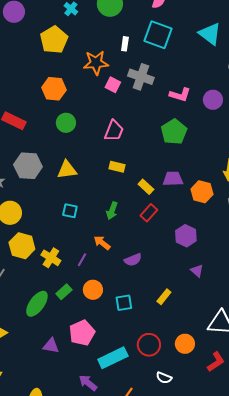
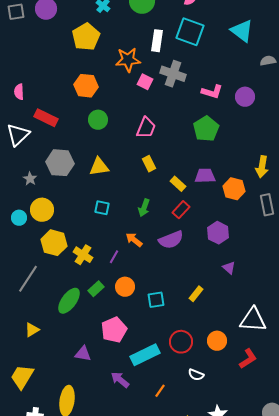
white rectangle: (125, 44) -> (157, 41), size x1.5
yellow rectangle: (117, 167) -> (149, 164), turned 49
purple semicircle: (133, 260) -> (171, 240), moved, size x1.4
purple triangle: (51, 346) -> (83, 354), moved

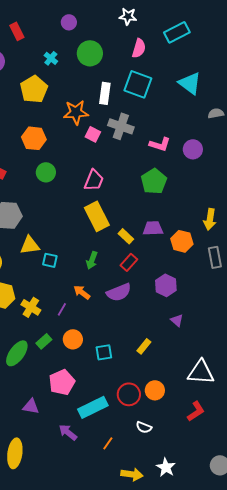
yellow rectangle: (149, 164) -> (97, 216), size x1.8
yellow triangle: (99, 167) -> (30, 245), moved
orange circle: (217, 341) -> (155, 390), moved

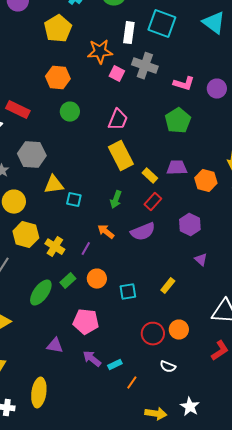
pink pentagon: (62, 382) -> (86, 322), turned 30
cyan rectangle: (93, 407) -> (115, 365), moved, size x0.5
purple arrow: (68, 432) -> (92, 359), moved

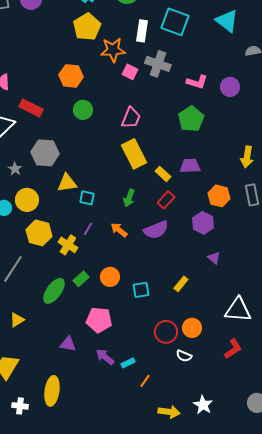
yellow pentagon: (58, 29) -> (87, 27), moved
orange hexagon: (206, 181) -> (219, 196), moved
purple line: (86, 249) -> (88, 229), moved
white semicircle: (168, 367) -> (184, 356), moved

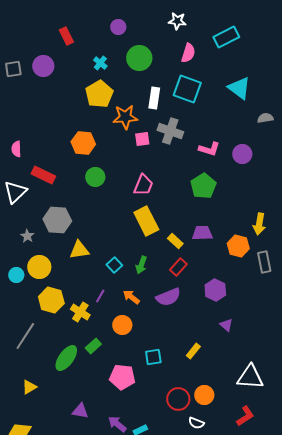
pink square: (130, 72) -> (142, 139), turned -35
orange hexagon: (219, 196) -> (238, 246), moved
cyan square: (87, 198) -> (114, 265), moved, turned 35
orange circle: (110, 277) -> (122, 325), moved
pink pentagon: (99, 320) -> (122, 377), moved

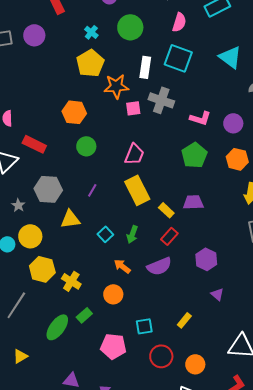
orange hexagon: (238, 246) -> (237, 159), moved
purple line: (100, 296) -> (92, 190), moved
red circle: (178, 399) -> (161, 356), moved

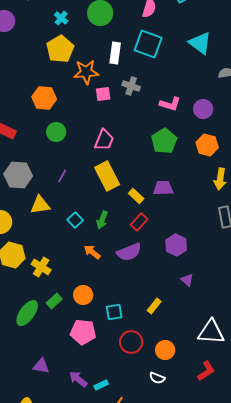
gray cross: (161, 100) -> (131, 86), size x0.7
orange circle: (113, 294) -> (83, 295), moved

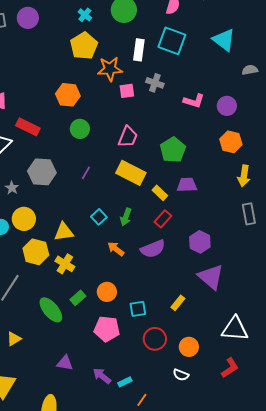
green pentagon: (164, 141) -> (173, 150), moved
yellow rectangle: (107, 176) -> (131, 173), turned -36
yellow triangle: (40, 205) -> (64, 232), moved
purple triangle: (187, 280) -> (211, 277), size x2.0
green ellipse: (27, 313) -> (51, 310), turned -76

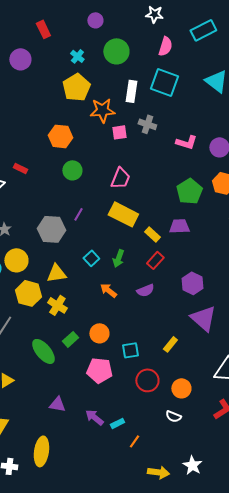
red rectangle: (28, 127) -> (20, 168), size x0.6
green pentagon: (173, 150) -> (189, 191), moved
gray hexagon: (42, 172) -> (51, 229), moved
purple semicircle: (153, 249) -> (145, 290), size x0.7

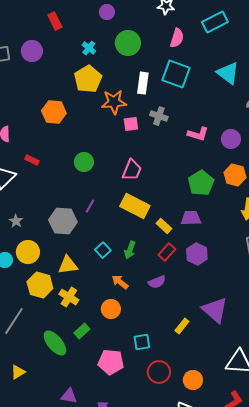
orange hexagon: (60, 136) -> (54, 112), moved
purple hexagon: (192, 283) -> (197, 254), moved
orange circle: (99, 333) -> (111, 309), moved
yellow rectangle: (170, 344) -> (182, 326), moved

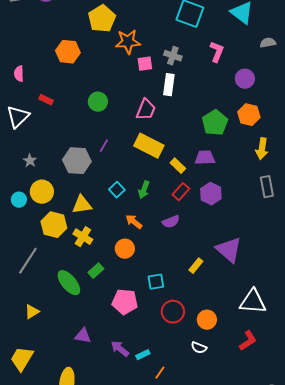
white rectangle: (143, 83) -> (169, 85), moved
pink L-shape: (198, 134) -> (217, 52), moved, turned -85

